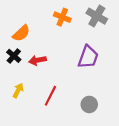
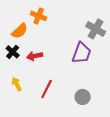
gray cross: (97, 16) -> (96, 29), moved
orange cross: (62, 17) -> (39, 16), moved
yellow arrow: (18, 90) -> (17, 84), turned -56

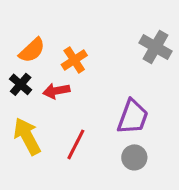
orange cross: (39, 16) -> (74, 60), moved, turned 35
purple trapezoid: (82, 53) -> (133, 117), moved
yellow arrow: (17, 84) -> (27, 136), size x1.6

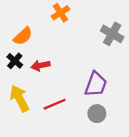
orange cross: (74, 60) -> (61, 13), moved
red line: (76, 144) -> (55, 104), turned 40

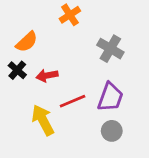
gray cross: (112, 34) -> (110, 49), moved
yellow arrow: (19, 98) -> (43, 120), moved
red line: (55, 104) -> (73, 101), moved

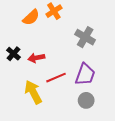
orange semicircle: (27, 42) -> (31, 17), moved

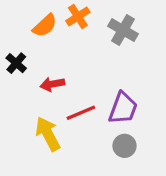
gray cross: (85, 37) -> (123, 30), moved
black cross: (13, 54) -> (16, 63), moved

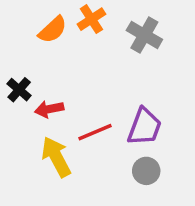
black cross: (16, 63) -> (19, 90), moved
red arrow: (52, 84) -> (49, 109), moved

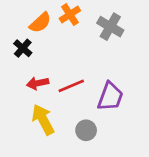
black cross: (19, 90) -> (23, 48), moved
red line: (95, 132) -> (71, 86), moved
gray circle: (146, 171) -> (86, 130), moved

